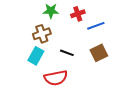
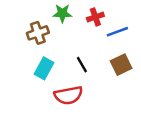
brown cross: (42, 34) -> (38, 33), moved
black line: (67, 53) -> (82, 65), turned 40

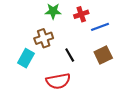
brown cross: (38, 33) -> (44, 38), moved
cyan rectangle: (44, 68) -> (26, 58), moved

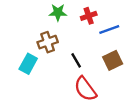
red semicircle: (58, 81) -> (85, 89), moved, turned 65

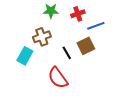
brown square: (113, 60) -> (86, 46), moved
red semicircle: (85, 89) -> (58, 78), moved

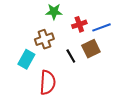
red cross: (78, 14) -> (79, 24), moved
red semicircle: (58, 78) -> (48, 82), moved, turned -140

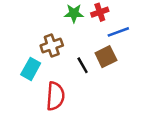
green star: (54, 12) -> (74, 13), moved
red cross: (79, 24) -> (100, 12), moved

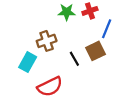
blue line: (118, 32) -> (107, 29), turned -48
red semicircle: (55, 96) -> (50, 87), turned 60

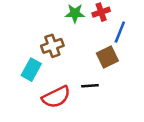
black line: (74, 59) -> (90, 86), moved, turned -64

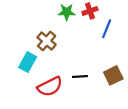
brown cross: (52, 46) -> (47, 41), turned -30
brown square: (107, 57) -> (113, 75), moved

